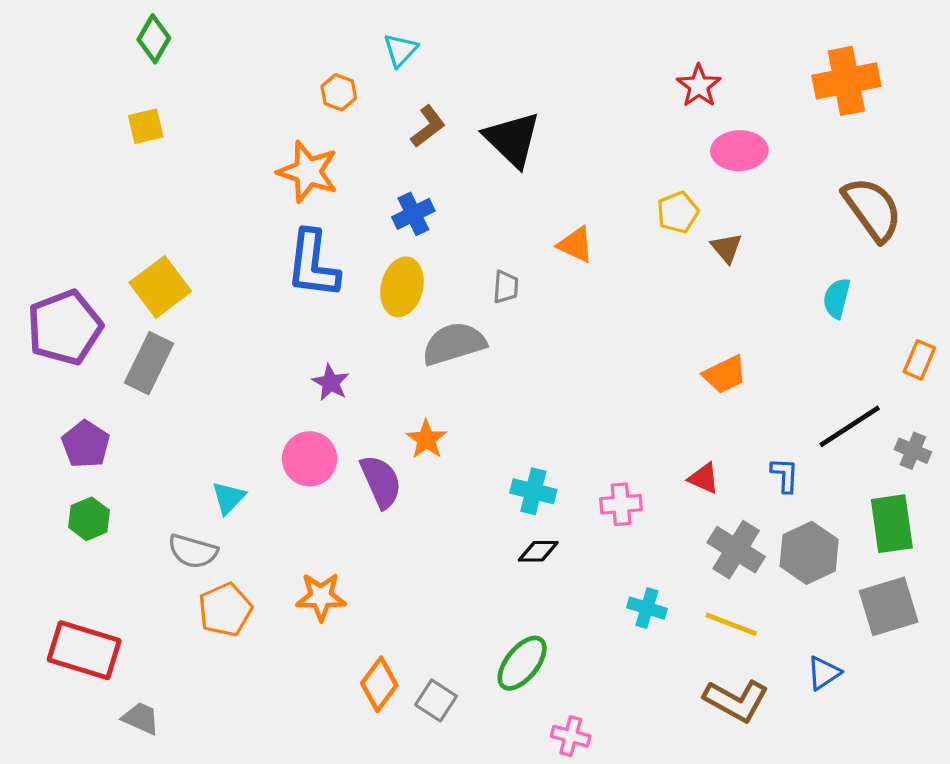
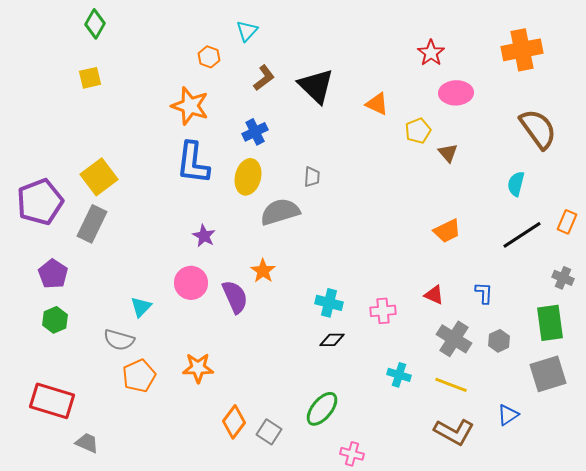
orange triangle: (576, 245) -> (377, 104), moved
black line: (850, 426) -> (522, 235), moved
gray hexagon: (809, 553) -> (499, 341), size x0.6

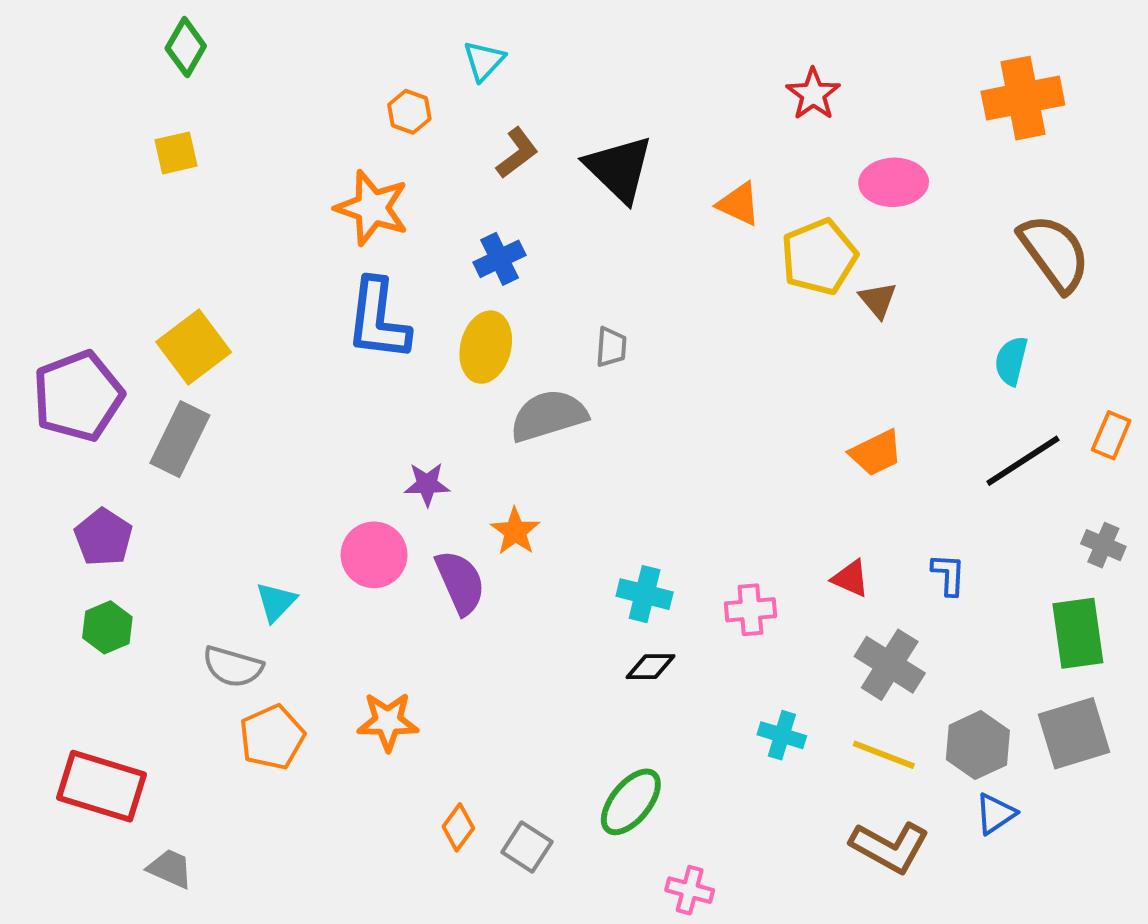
red star: (431, 53) -> (813, 94), moved
yellow pentagon: (418, 131) -> (819, 257), size x1.5
purple star: (204, 236) -> (427, 484), moved, turned -30
gray hexagon: (499, 341) -> (978, 745), moved, size x1.5
orange diamond: (234, 422) -> (458, 827), size x0.7

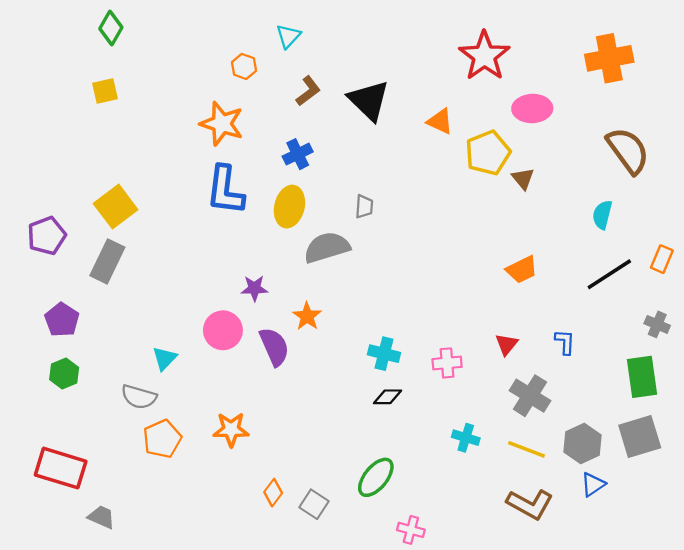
red star: (813, 94) -> (484, 56), size x1.6
purple pentagon: (78, 396) -> (47, 236), size x0.7
red triangle: (850, 578) -> (507, 344), turned 45

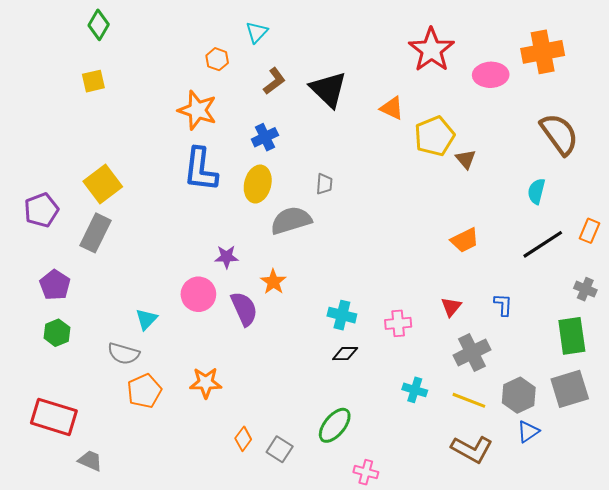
pink ellipse: (532, 108) -> (491, 75), moved
gray cross: (530, 396) -> (472, 353), turned 32

